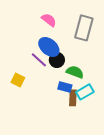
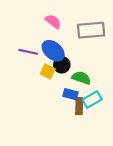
gray rectangle: (84, 28) -> (91, 30), turned 70
purple line: (39, 60) -> (28, 52), moved, turned -30
yellow square: (18, 80) -> (48, 71), moved

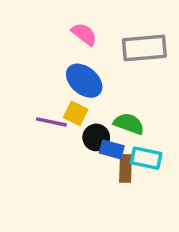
purple line: (28, 52) -> (51, 122), moved
black circle: (62, 65) -> (96, 137), moved
cyan rectangle: (92, 100) -> (146, 158), turned 42

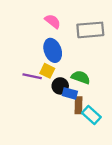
blue ellipse: (84, 81) -> (53, 50), turned 30
cyan rectangle: (146, 158) -> (91, 115), moved, turned 30

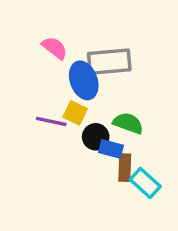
pink semicircle: (53, 21) -> (55, 48), moved
gray rectangle: (90, 30) -> (109, 62), moved

